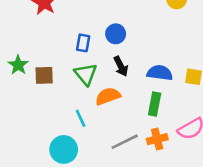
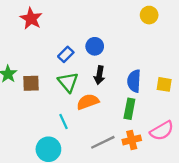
blue rectangle: (83, 43) -> (66, 54), turned 35
black arrow: (121, 66) -> (99, 75), turned 36
blue semicircle: (160, 73) -> (134, 81), turned -95

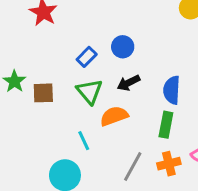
black arrow: (99, 75) -> (128, 83), turned 54
gray line: (103, 142) -> (133, 167), turned -35

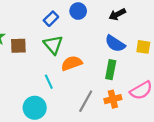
black arrow: (128, 83) -> (117, 14), moved
blue semicircle: (172, 90) -> (115, 44), turned -60

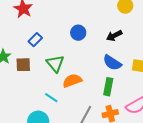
blue rectangle: (51, 19) -> (35, 40), moved
cyan line: (49, 82) -> (51, 98), turned -32

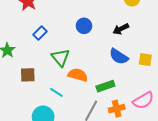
brown square: (23, 65) -> (28, 75), moved
orange semicircle: (72, 81) -> (78, 75), turned 36
green rectangle: (108, 87) -> (105, 86), moved, turned 60

